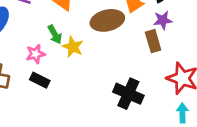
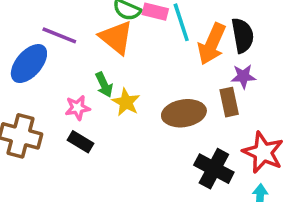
brown ellipse: (107, 20) -> (184, 113), moved
black cross: (128, 94) -> (214, 169), moved

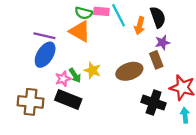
orange arrow: (212, 44) -> (140, 26), size x0.7
blue ellipse: (29, 64) -> (45, 55), moved
green arrow: (104, 85) -> (75, 75), moved
black rectangle: (81, 142) -> (68, 99), size x1.6

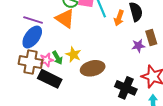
purple star: (162, 42) -> (138, 46), moved
brown rectangle: (156, 60) -> (151, 38), moved
brown ellipse: (129, 71) -> (93, 68), moved
brown cross: (31, 102) -> (31, 62), moved

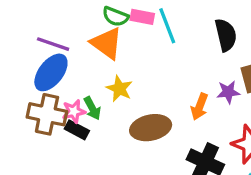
orange arrow: (119, 18) -> (199, 107), moved
yellow star: (73, 55) -> (119, 89), moved
black rectangle: (50, 79) -> (77, 130), moved, size x0.6

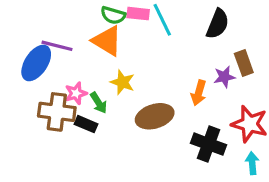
black semicircle: (226, 35) -> (218, 24), turned 40
blue ellipse: (51, 72) -> (36, 63), moved
pink star: (74, 111) -> (76, 93), moved

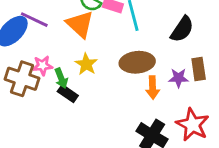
orange arrow: (199, 93) -> (153, 87), turned -30
brown ellipse: (155, 116) -> (137, 62), moved
black rectangle: (86, 124) -> (68, 94), moved

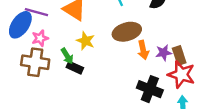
pink star: (43, 66) -> (40, 38), moved
brown rectangle: (199, 69) -> (179, 55), moved
purple star: (179, 78) -> (164, 53), moved

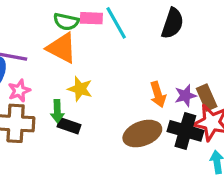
brown ellipse: (127, 32) -> (142, 134), moved
green arrow: (67, 56) -> (57, 111), turned 35
black cross: (150, 89) -> (185, 131), moved

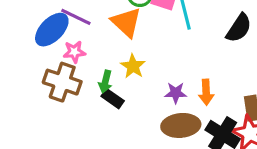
purple star: (185, 96) -> (176, 93), moved

